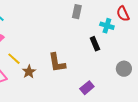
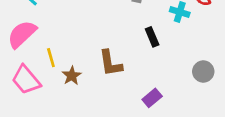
black rectangle: (95, 44) -> (152, 37), moved
yellow line: (14, 59) -> (51, 58), turned 32

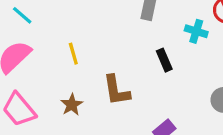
yellow line: (51, 58) -> (73, 54), moved

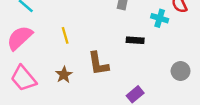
black rectangle: (164, 60) -> (135, 40), turned -63

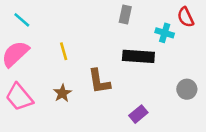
black rectangle: (135, 40) -> (138, 56), size x1.6

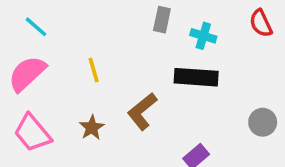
gray rectangle: (125, 15) -> (162, 20), moved
cyan cross: (165, 33) -> (203, 36), moved
brown L-shape: (99, 81) -> (142, 111), turned 60

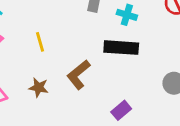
brown star: (92, 128) -> (39, 87), turned -30

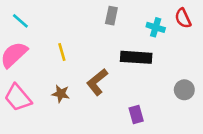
cyan cross: (127, 15) -> (156, 27), moved
purple rectangle: (121, 110) -> (136, 115), turned -66

